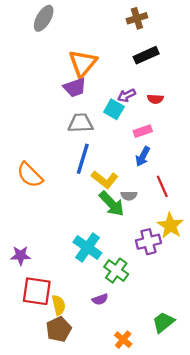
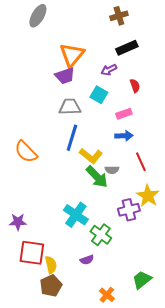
purple arrow: (127, 95) -> (109, 70), moved
red semicircle: (155, 99) -> (135, 86), turned -112
blue arrow: (143, 156) -> (124, 136), turned -120

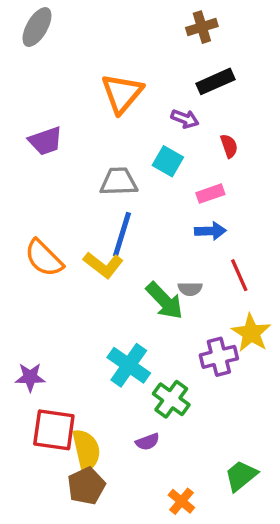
gray ellipse: (38, 16) -> (37, 27), moved
purple arrow: (109, 70) -> (185, 119), turned -133
purple trapezoid: (65, 76) -> (45, 141), moved
yellow L-shape: (91, 156) -> (103, 265), moved
yellow semicircle: (51, 265) -> (86, 450), size x1.4

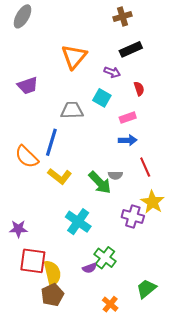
blue line: (122, 234) -> (51, 142), moved
yellow L-shape: (103, 265) -> (60, 176), moved
purple cross: (219, 357) -> (133, 216), turned 30
green cross: (171, 399) -> (105, 258), moved

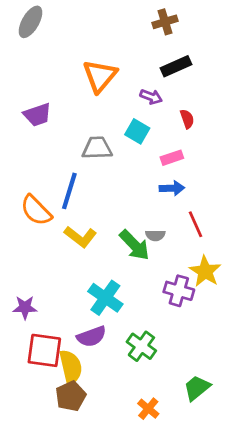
purple semicircle: (90, 268) -> (91, 337), moved, size x1.5

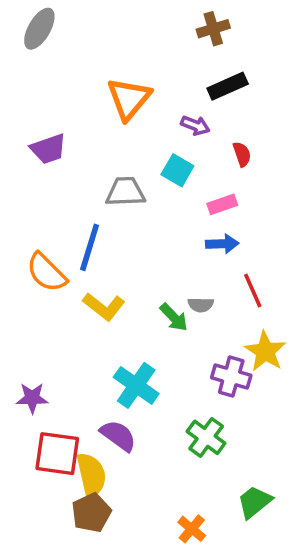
green arrow: (134, 245) -> (174, 317), size x0.7
purple semicircle: (91, 337) -> (118, 436), turned -124
green cross: (141, 346) -> (206, 437), moved

